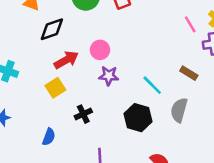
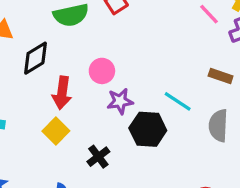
red arrow: (66, 60) -> (62, 93), turned 140
black hexagon: (138, 118) -> (148, 129), moved

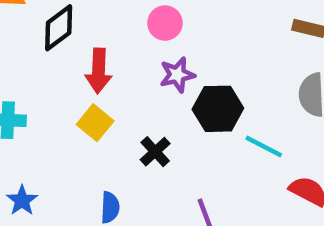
pink circle: (102, 71) -> (165, 23), moved
cyan line: (178, 101) -> (264, 147), moved

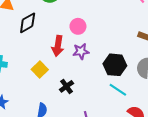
red arrow: (99, 71) -> (58, 46), moved
black hexagon: (218, 109) -> (115, 65), moved

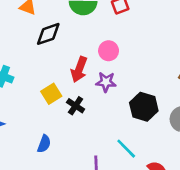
black cross: (66, 86) -> (76, 106), moved, turned -32
cyan line: (118, 90) -> (126, 149), moved

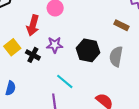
purple star: (106, 82) -> (55, 45), moved
cyan line: (126, 149) -> (65, 81), moved

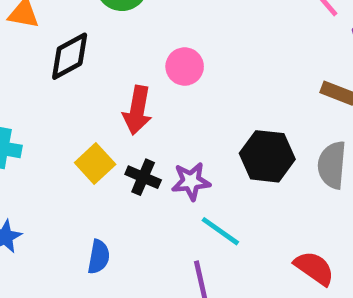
purple star: (55, 45) -> (191, 181), moved

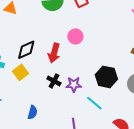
black diamond: (70, 56) -> (26, 50), moved
yellow square: (95, 163) -> (21, 72), moved
cyan line: (220, 231) -> (94, 103), moved

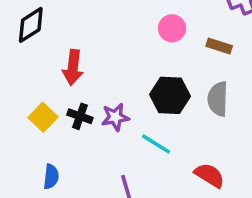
pink circle: (75, 36) -> (172, 28), moved
black diamond: (26, 50) -> (31, 25), moved
yellow square: (21, 72) -> (43, 117), moved

